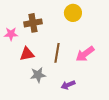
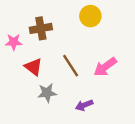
brown line: (57, 53) -> (71, 66), turned -42
red triangle: (27, 54) -> (33, 67), turned 49

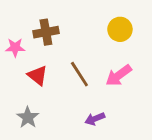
yellow circle: (90, 16) -> (120, 29), moved
gray star: (47, 93) -> (28, 117), moved, turned -30

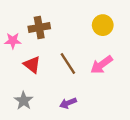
purple arrow: (95, 119) -> (68, 103), moved

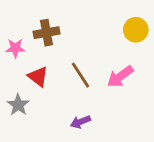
yellow circle: (103, 25) -> (136, 30), moved
gray star: (24, 101) -> (18, 105), moved

